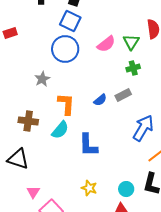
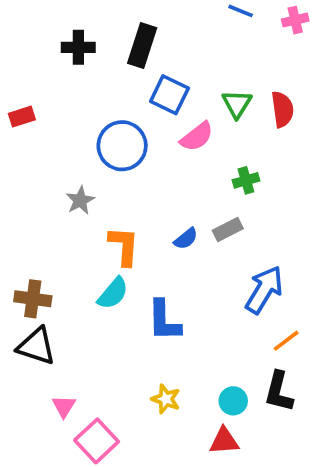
blue square: (70, 21) -> (169, 95), moved
green triangle: (131, 42) -> (237, 104), moved
brown cross: (28, 121) -> (33, 299), moved

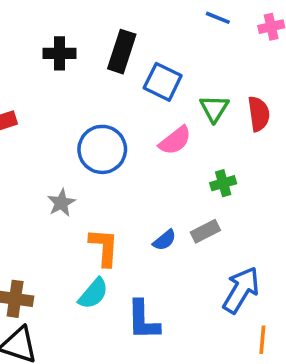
blue square: (169, 95) -> (163, 82), moved
orange line: (286, 341) -> (262, 340), turned -48

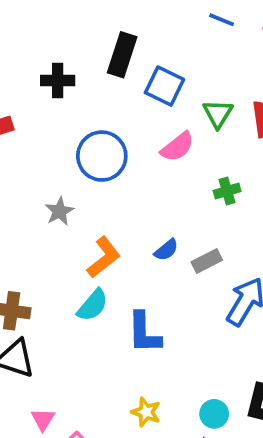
black cross: (60, 53) -> (58, 81), moved
gray rectangle: (205, 231) -> (207, 261), moved
orange L-shape: (104, 247) -> (104, 257), turned 48

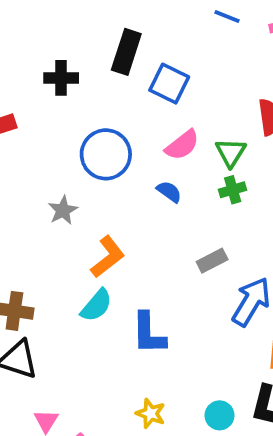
green triangle: (218, 114) -> (231, 153), moved
blue semicircle: (166, 250) -> (169, 192), moved, turned -105

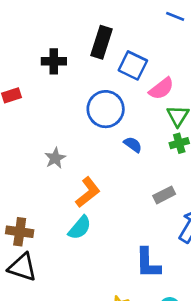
pink semicircle: (182, 145) -> (161, 89), moved
blue circle: (106, 154) -> (106, 109), moved
blue L-shape: (149, 333) -> (148, 263), moved

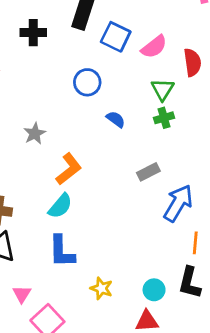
pink semicircle: (161, 89) -> (154, 47), moved
blue circle: (106, 109) -> (87, 82), size x0.7
blue L-shape: (148, 263) -> (62, 251), moved

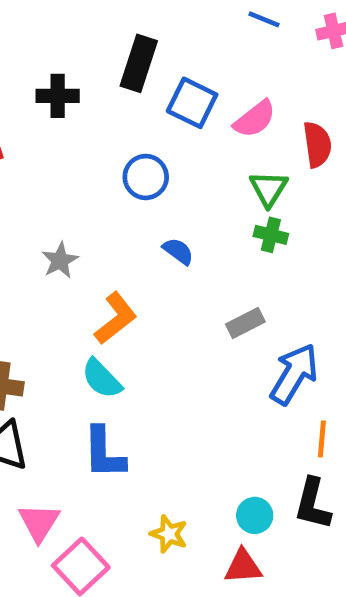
green cross: (164, 118) -> (271, 235), turned 30
blue semicircle: (116, 119) -> (178, 251), moved
cyan semicircle: (60, 206) -> (102, 379), turned 96
yellow star: (101, 288) -> (169, 534), moved
pink triangle: (22, 294) -> (39, 522), size x1.4

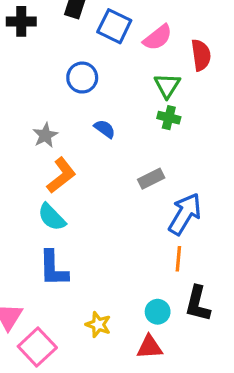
gray star: (60, 260) -> (45, 135), moved
orange line: (322, 439) -> (178, 259), moved

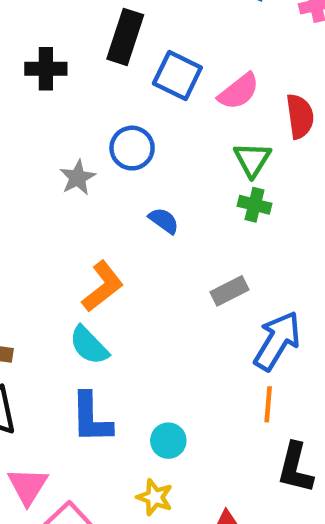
gray star: (45, 135) -> (78, 178), moved
cyan circle: (158, 312) -> (168, 441), moved

